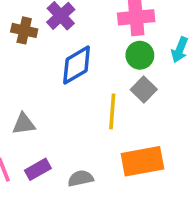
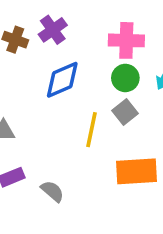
orange rectangle: (142, 161) -> (136, 171), moved
gray semicircle: (81, 178) -> (52, 191), turned 45

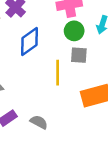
gray square: (125, 112) -> (79, 55), turned -36

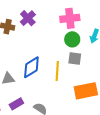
blue diamond: (30, 41) -> (31, 67), moved

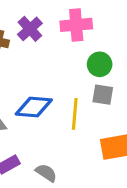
pink cross: (70, 18) -> (76, 25), moved
blue diamond: (31, 67) -> (34, 107), turned 35

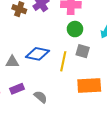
green circle: (100, 64) -> (75, 29), moved

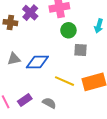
yellow line: (63, 61) -> (65, 81), moved, turned -66
gray triangle: (12, 62) -> (14, 59), moved

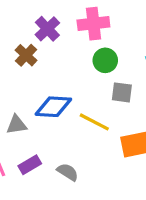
brown cross: (10, 23) -> (26, 55), moved, turned 32
gray triangle: (14, 59) -> (16, 125), moved
yellow line: (65, 81) -> (94, 122), moved

